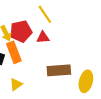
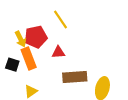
red triangle: (43, 37) -> (58, 52), moved

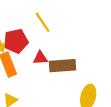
brown rectangle: (75, 77) -> (63, 66), moved

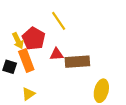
red pentagon: (16, 41) -> (34, 39), turned -30

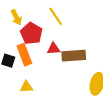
yellow arrow: (18, 41) -> (16, 17), moved
yellow triangle: (28, 94) -> (26, 87), turned 32

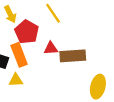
yellow triangle: (26, 87) -> (16, 80), moved

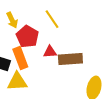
yellow triangle: (16, 80) -> (17, 82), size x1.5

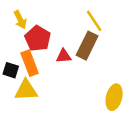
yellow line: (52, 19) -> (94, 21), moved
brown rectangle: (70, 59) -> (87, 46), moved, turned -60

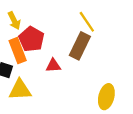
red triangle: (64, 56) -> (53, 66), moved
orange rectangle: (30, 63) -> (18, 51), moved

